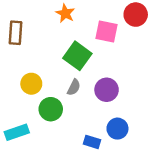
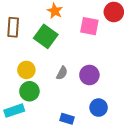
green square: (77, 56) -> (46, 36), moved
green circle: (51, 109) -> (29, 91), moved
blue rectangle: (92, 142) -> (67, 119), moved

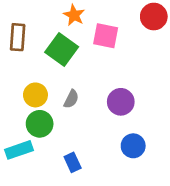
pink square: (89, 26) -> (106, 36), moved
gray semicircle: (62, 73) -> (71, 99), moved
blue rectangle: (67, 119) -> (73, 162), moved, turned 48

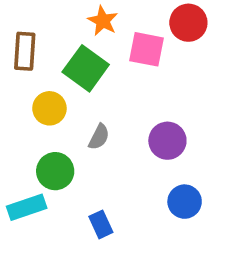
red circle: (154, 17) -> (188, 23), moved
yellow circle: (35, 95) -> (49, 108), moved

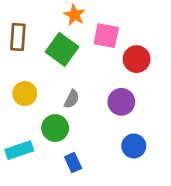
red circle: (188, 23) -> (137, 59), moved
yellow circle: (49, 108) -> (25, 94), moved
green circle: (55, 171) -> (55, 128), moved

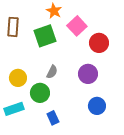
pink square: (106, 36) -> (77, 26), turned 36
green square: (62, 49) -> (45, 36), turned 35
yellow circle: (25, 94) -> (18, 78), moved

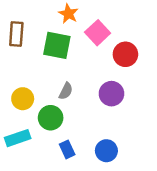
green square: (45, 36) -> (57, 45), turned 30
blue circle: (97, 106) -> (106, 151), moved

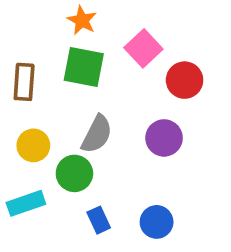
orange star: (68, 14) -> (82, 20), moved
brown rectangle: (16, 34) -> (24, 82), moved
gray semicircle: (66, 91) -> (97, 134), size x1.5

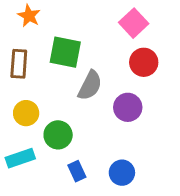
orange star: (82, 20) -> (29, 16), moved
pink square: (143, 48) -> (134, 23), moved
gray semicircle: (97, 134) -> (90, 86), moved

